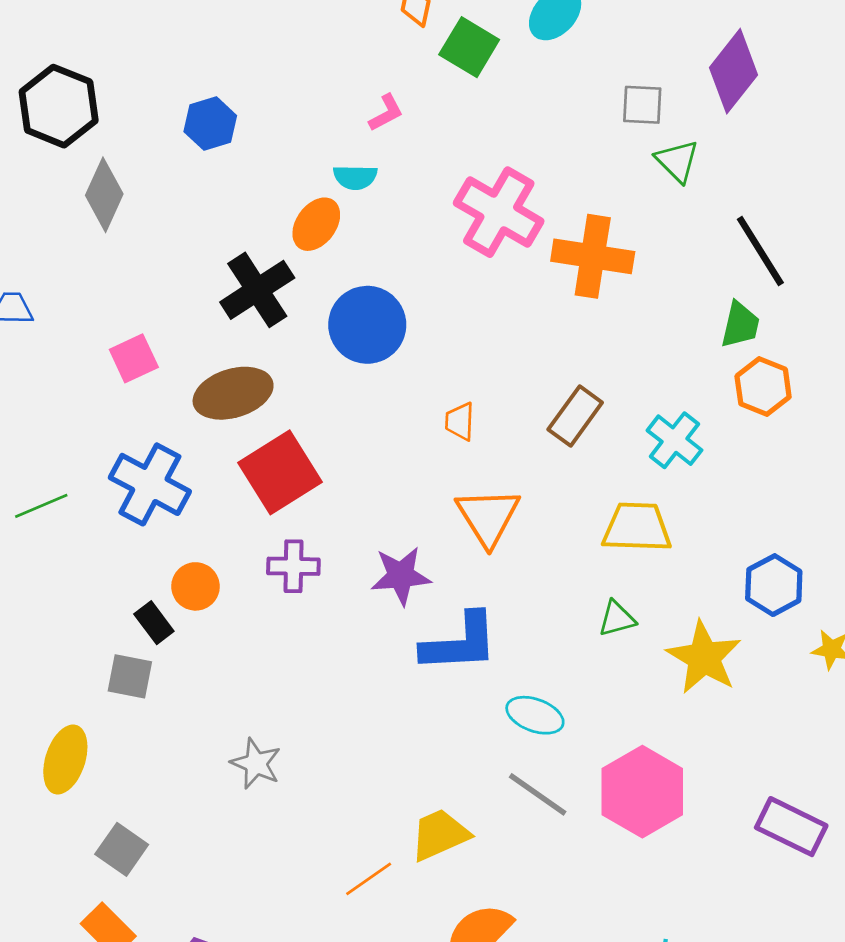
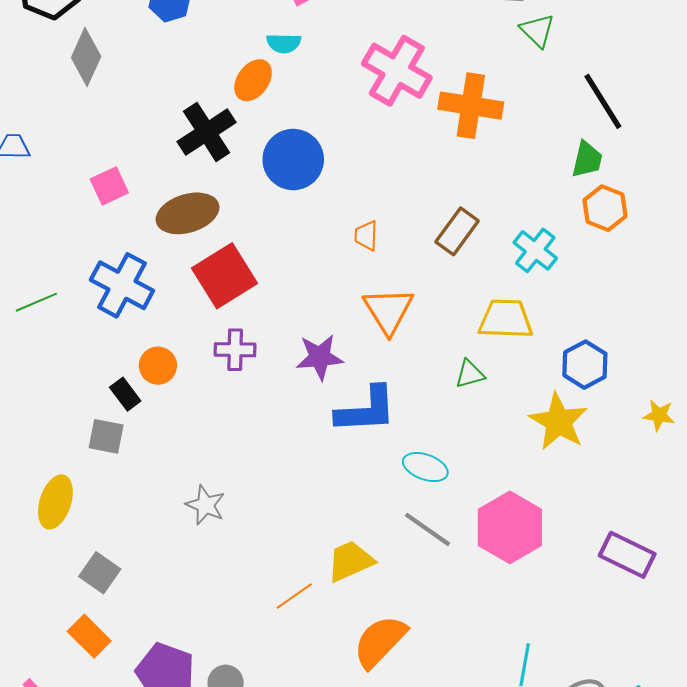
blue hexagon: (774, 585) -> (585, 365), moved
green triangle: (617, 619) -> (470, 374), moved

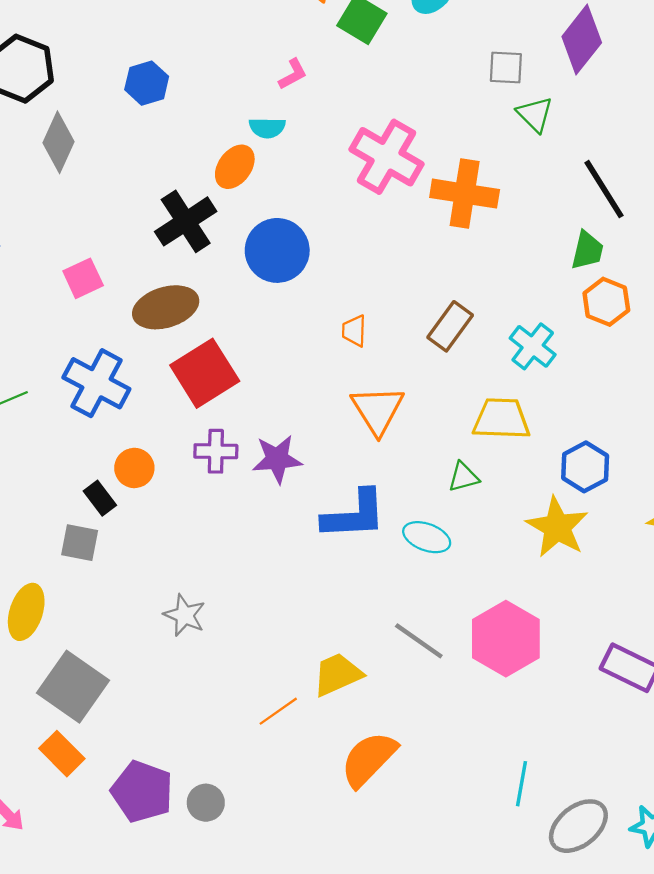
purple star: (320, 357) -> (277, 459), moved
cyan ellipse: (425, 467) -> (427, 537), moved
gray square: (100, 573) -> (73, 687), size x1.6

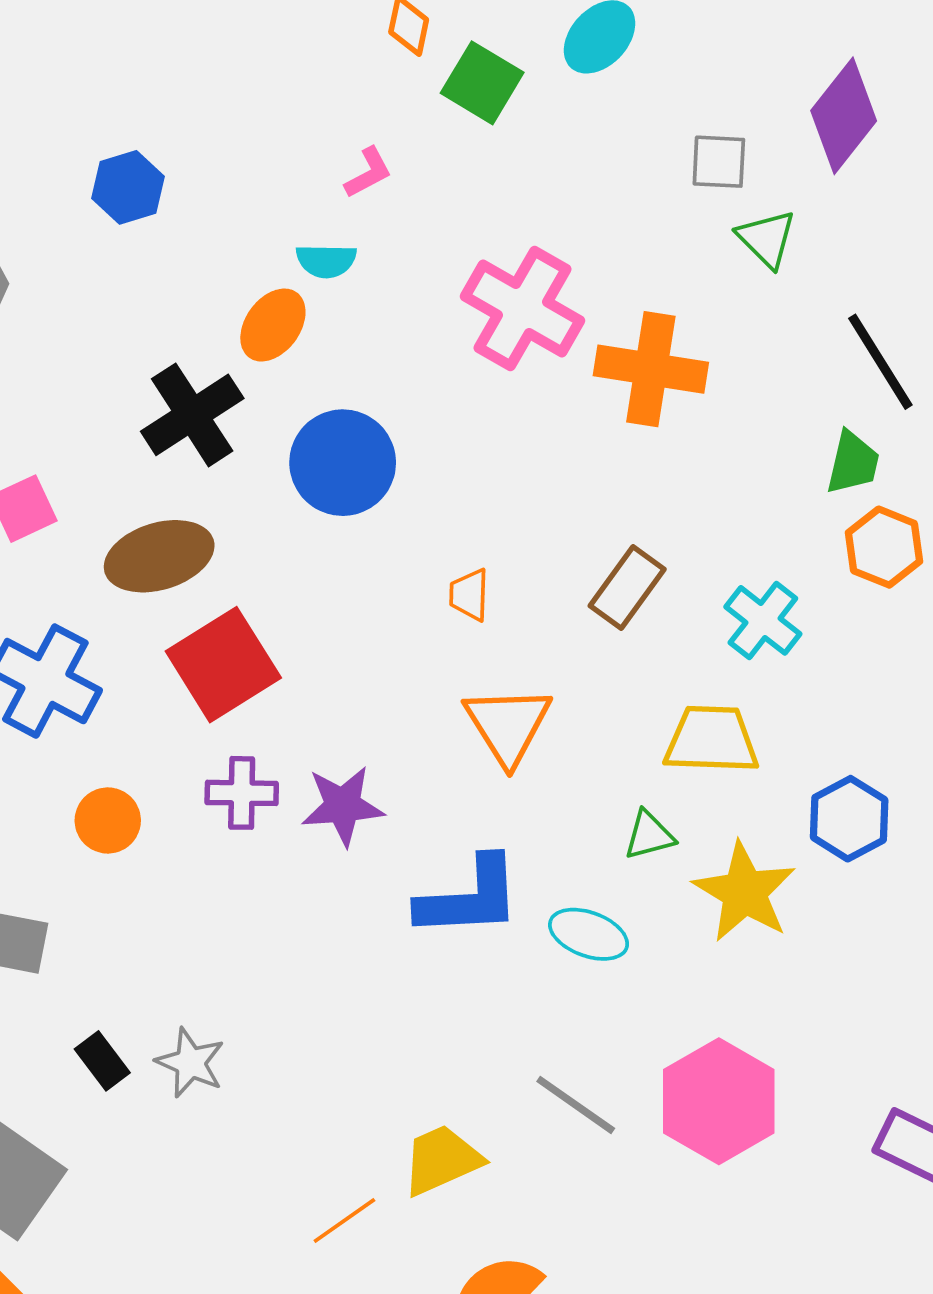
black rectangle: (100, 498) -> (102, 1061), moved
yellow star: (557, 527) -> (745, 892), moved

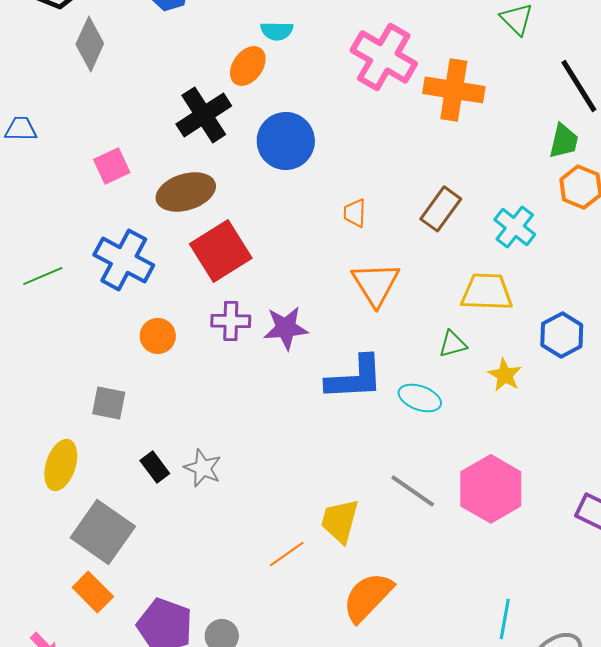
yellow star: (745, 892) -> (505, 375), size x0.6
yellow trapezoid: (442, 1160) -> (340, 521), turned -51

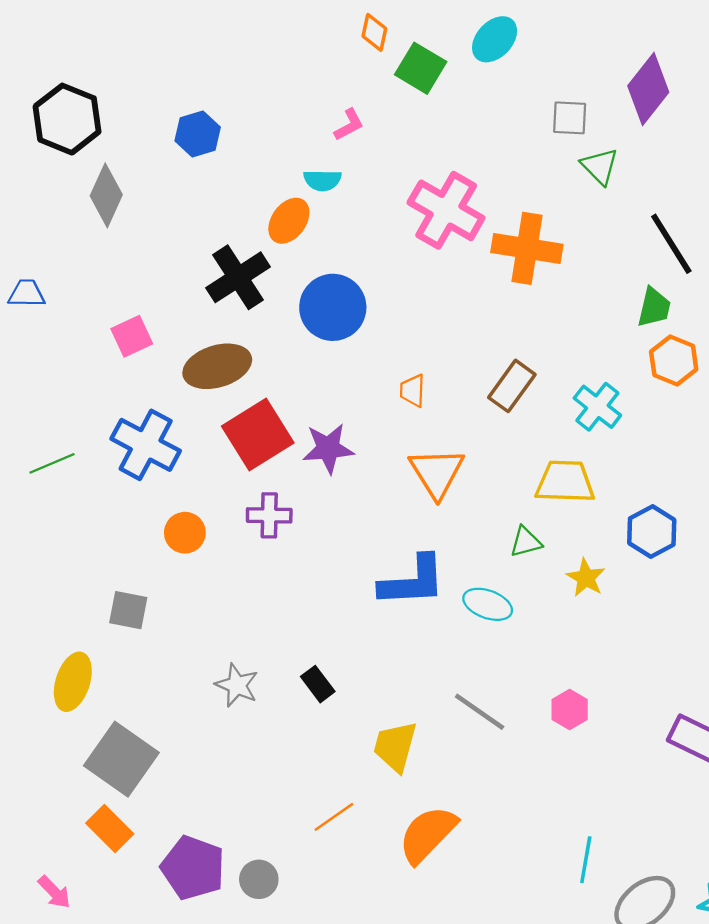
purple star: (286, 328) -> (328, 448), moved
black rectangle: (155, 467) -> (318, 684), moved
pink hexagon: (491, 489) -> (570, 709), size x0.5
orange line: (287, 554) -> (334, 817), moved

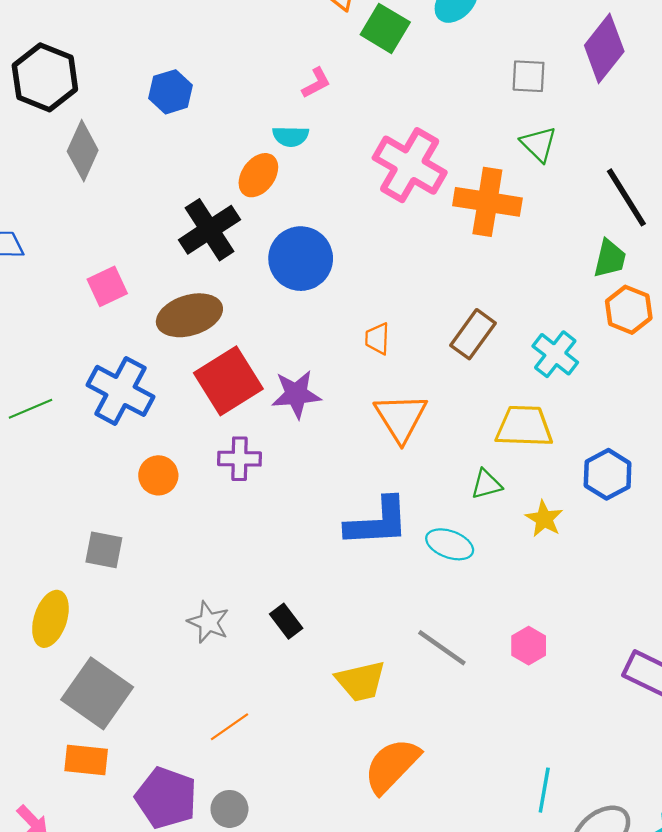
green triangle: (600, 166) -> (539, 144), moved
yellow trapezoid: (395, 746) -> (361, 681), turned -118
orange line: (334, 817) -> (229, 727), moved
orange rectangle: (110, 828) -> (86, 760), turned -39

